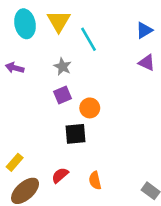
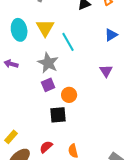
purple triangle: (147, 63) -> (106, 71), moved, turned 32
gray star: (63, 66) -> (48, 63), size x1.5

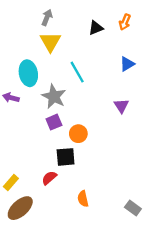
yellow triangle: (45, 28) -> (50, 42), moved
cyan ellipse: (19, 30) -> (28, 73), moved
red semicircle: (46, 147) -> (49, 178), moved

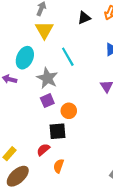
cyan ellipse: (28, 73) -> (25, 58), turned 35
orange semicircle: (83, 199) -> (59, 166), moved, turned 32

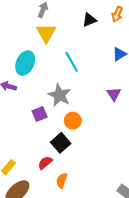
gray star: (47, 78) -> (59, 95), moved
purple square: (47, 101) -> (40, 114), moved
black square: (58, 131) -> (61, 143), turned -36

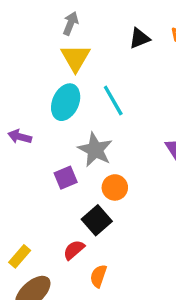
cyan ellipse: (25, 63) -> (66, 102), moved

